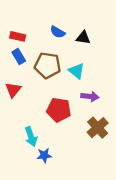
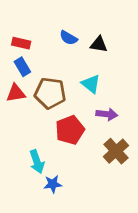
brown pentagon: (48, 65) -> (50, 93), moved
red triangle: (13, 90) -> (16, 93), moved, turned 42
red pentagon: (59, 110) -> (70, 130), turned -30

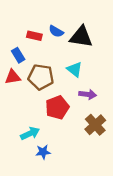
red rectangle: (21, 43) -> (34, 36), moved
black triangle: (99, 44) -> (81, 37), size x1.6
cyan arrow: (37, 162) -> (30, 133), turned -96

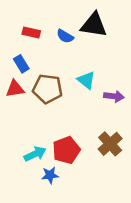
red rectangle: (34, 36) -> (31, 32), moved
black triangle: (81, 37) -> (94, 25), moved
purple arrow: (88, 94) -> (114, 96), moved
red pentagon: (57, 107) -> (66, 150), moved

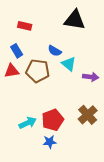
blue semicircle: (65, 36) -> (55, 51), moved
blue star: (50, 175) -> (50, 142), moved

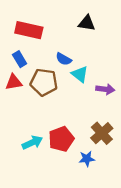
black triangle: (75, 20) -> (87, 23), size x0.7
red rectangle: (25, 26) -> (29, 30), size x1.6
blue star: (50, 142) -> (87, 159), moved

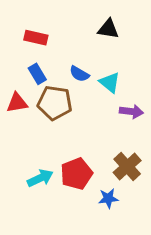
red rectangle: (29, 30) -> (36, 38), size x0.7
blue rectangle: (20, 59) -> (37, 74), moved
cyan triangle: (80, 74) -> (110, 83), moved

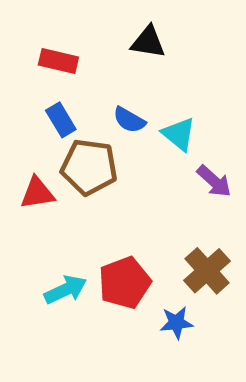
black triangle: (108, 29) -> (148, 42), moved
red triangle: (17, 103) -> (37, 193), moved
purple arrow: (131, 111) -> (214, 181), turned 35

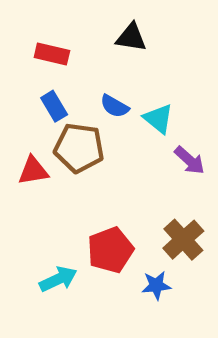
cyan arrow: (66, 290) -> (58, 279), moved

